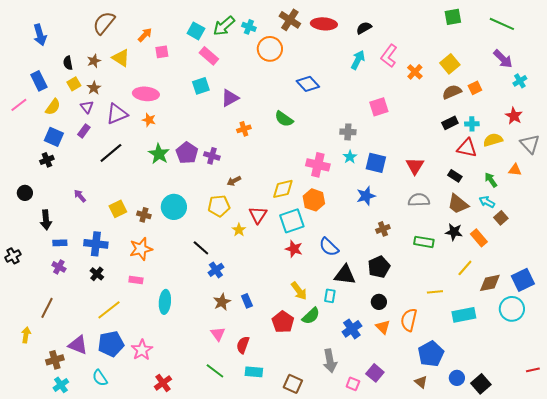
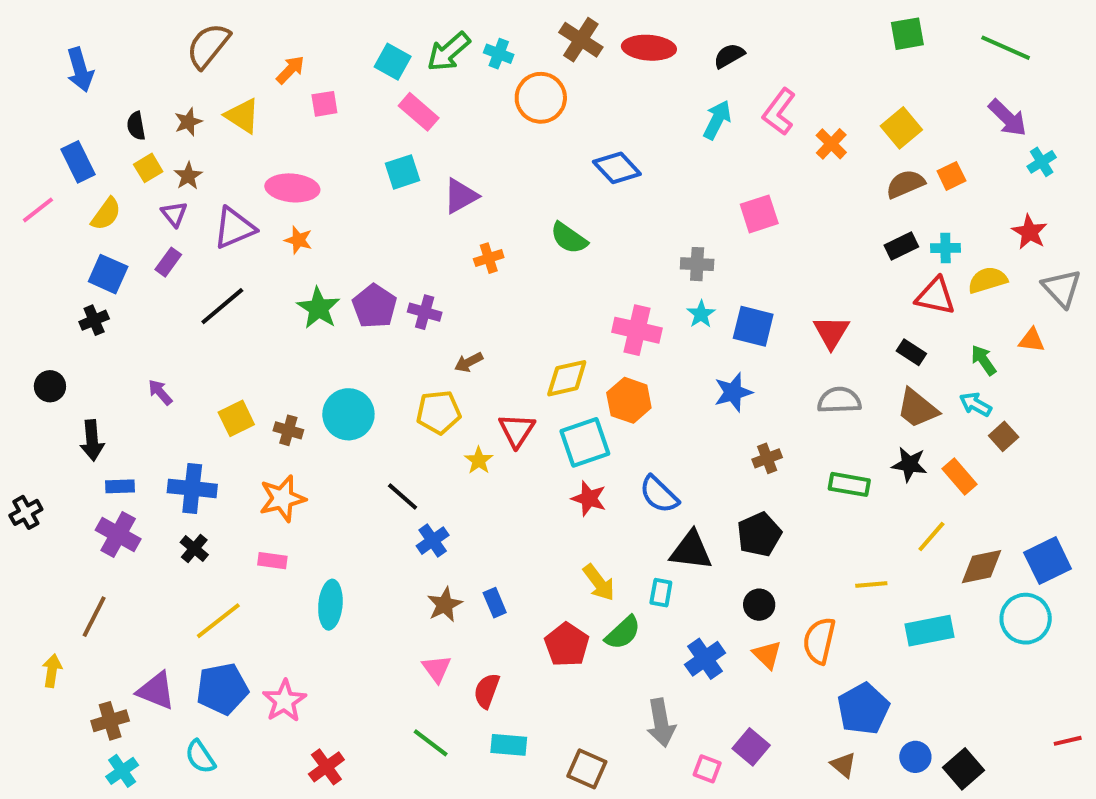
purple cross: (59, 267) -> (118, 535), size x1.5

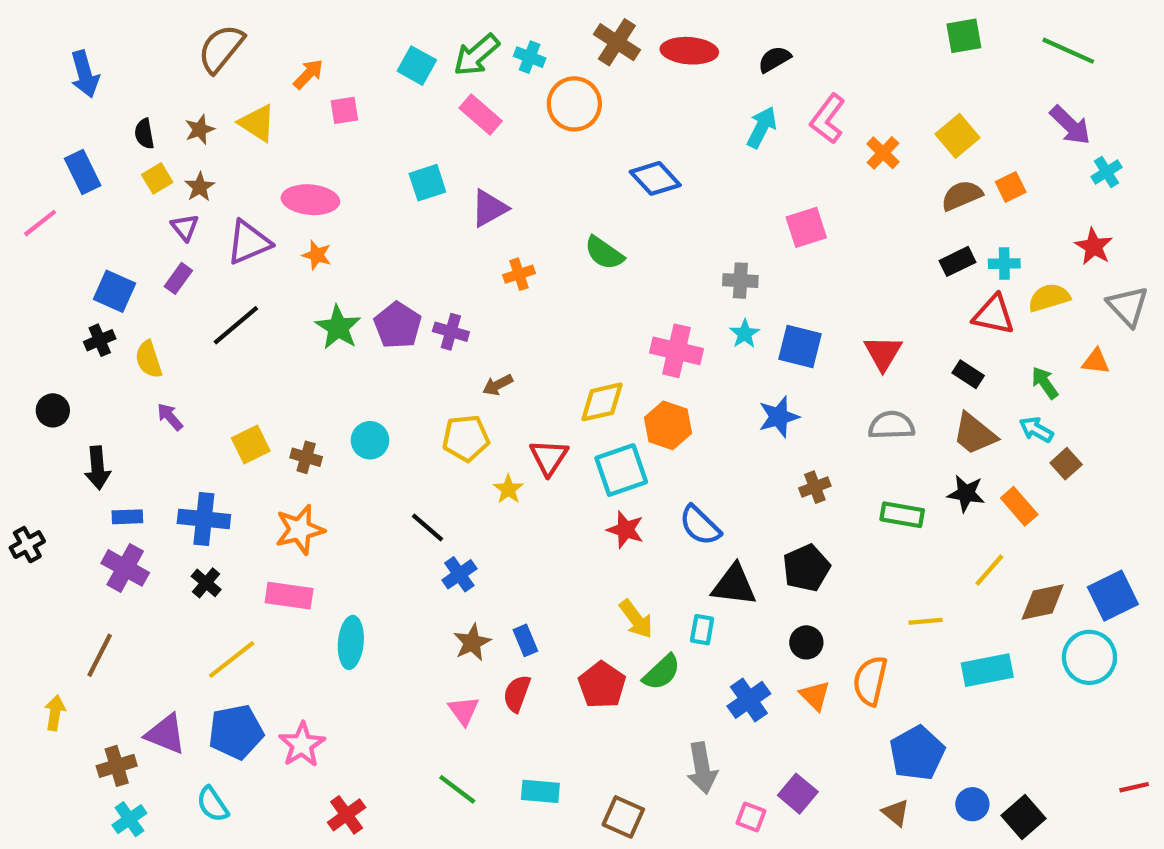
pink rectangle: (419, 112) -> (481, 115), moved
yellow semicircle: (106, 214) -> (149, 359), moved, turned 126
cyan circle: (348, 414) -> (370, 440), size x0.7
pink rectangle: (272, 561) -> (289, 596), size x1.5
red semicircle: (487, 691) -> (517, 694), moved

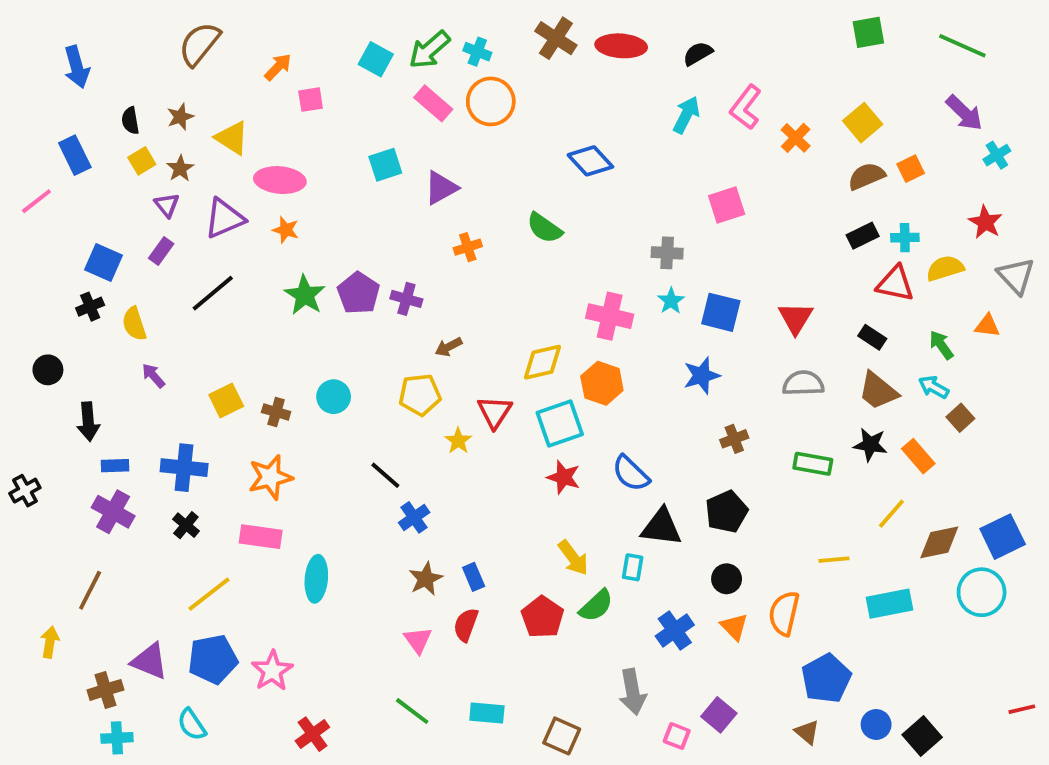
orange circle: (574, 104) -> (491, 101), moved
yellow triangle: (257, 123) -> (232, 138), moved
cyan cross: (129, 819) -> (117, 738), turned 32

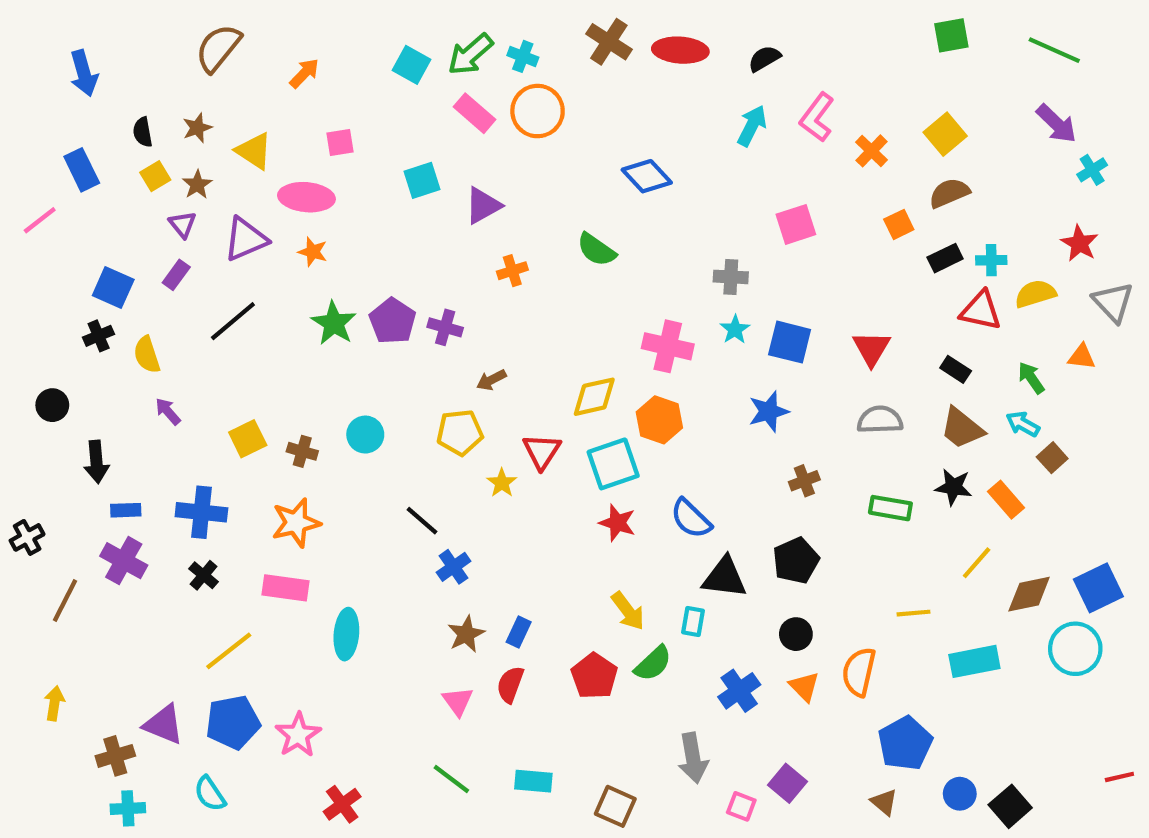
pink square: (311, 100) -> (340, 143), moved
orange square: (911, 169) -> (899, 224), moved
blue rectangle: (474, 577) -> (519, 632), turned 48
brown line: (90, 590) -> (65, 600), moved

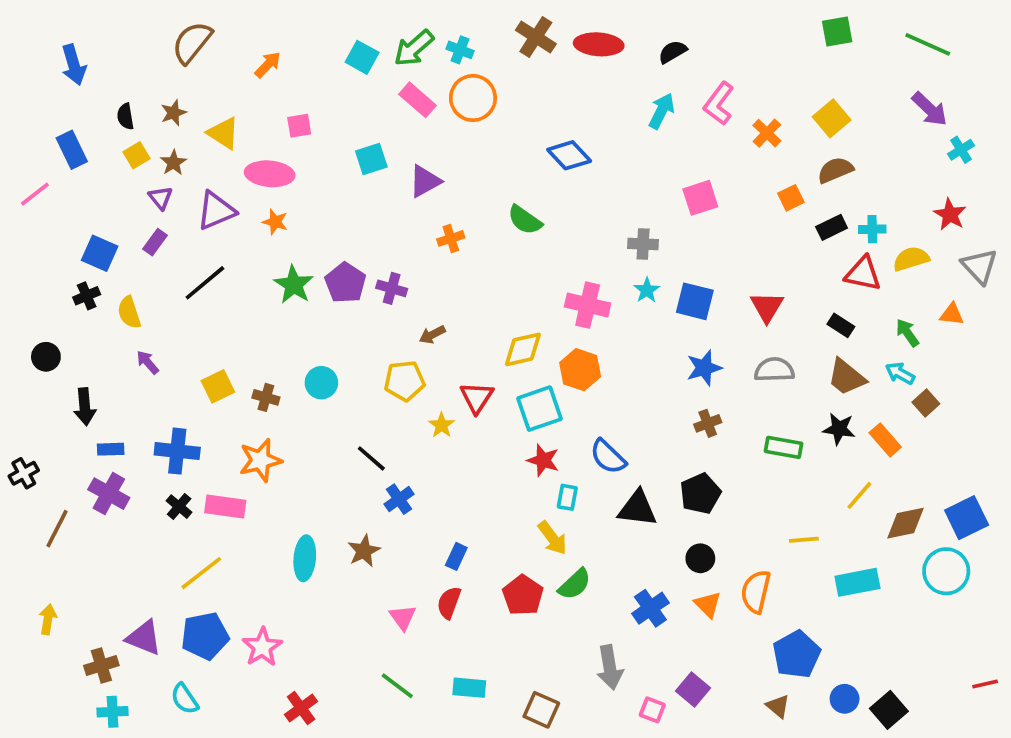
blue star: (769, 411) -> (704, 368), moved
pink rectangle: (285, 588) -> (225, 507), moved
cyan rectangle: (693, 621) -> (567, 497), moved
brown star: (466, 634) -> (364, 551), moved

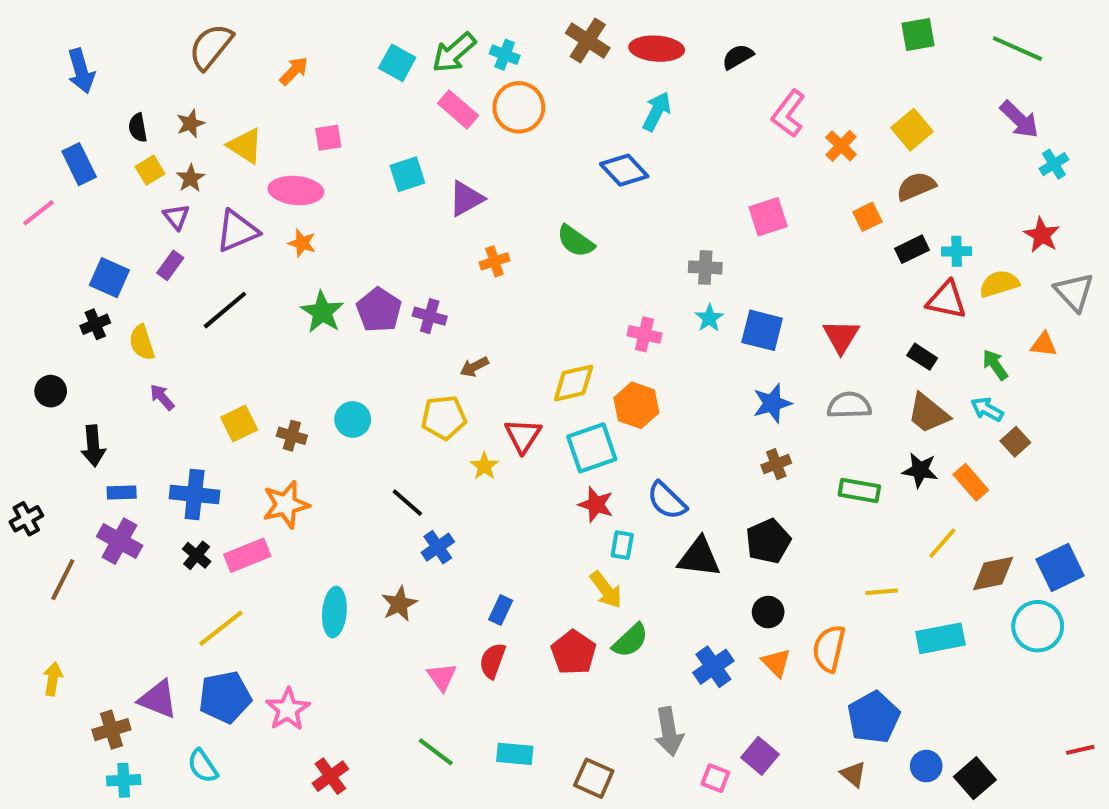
cyan arrow: (662, 111) -> (657, 111), moved
pink cross: (588, 305) -> (644, 334), size x0.7
pink rectangle: (225, 507) -> (247, 555), turned -30

